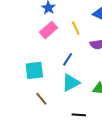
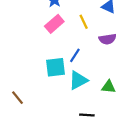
cyan square: (34, 70) -> (55, 67), moved
brown line: (41, 99) -> (17, 98), moved

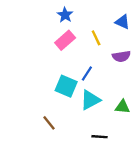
cyan square: (55, 67) -> (66, 86), turned 30
brown line: (17, 98) -> (49, 123), moved

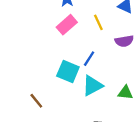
brown line: (49, 123) -> (36, 101), moved

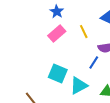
blue line: (89, 59) -> (94, 63), moved

